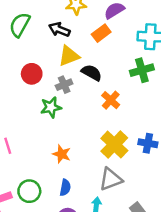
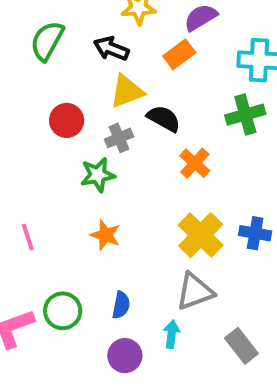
orange star: (62, 154) -> (105, 235), moved

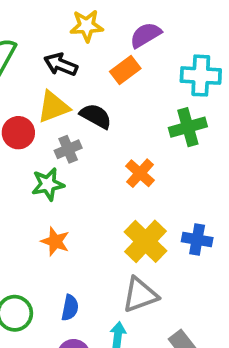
yellow triangle: (127, 91) -> (53, 107), moved
black semicircle: (164, 118) -> (96, 116), moved

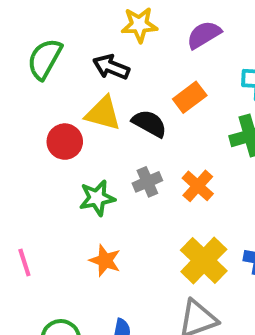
orange rectangle: (125, 70) -> (190, 97), moved
yellow triangle: (53, 107) -> (103, 113), turned 36
gray cross: (68, 149) -> (147, 182), moved

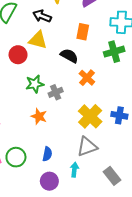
orange rectangle: (190, 97) -> (83, 32), turned -42
black semicircle: (149, 123) -> (69, 56), moved
gray cross: (147, 182) -> (56, 92), moved

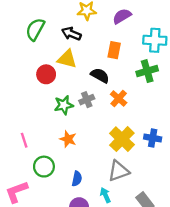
gray cross: (56, 92) -> (87, 100), moved
green circle: (16, 157) -> (44, 167), moved
cyan arrow: (74, 170) -> (105, 195), turned -32

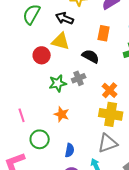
orange cross: (119, 98) -> (110, 90), moved
yellow cross: (122, 139) -> (111, 114), turned -35

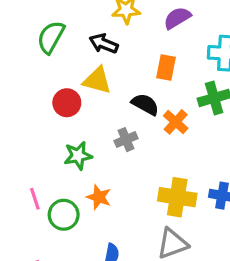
green star: (58, 83) -> (78, 156), moved
orange cross: (110, 90) -> (176, 122), moved
green circle: (40, 139) -> (64, 215), moved

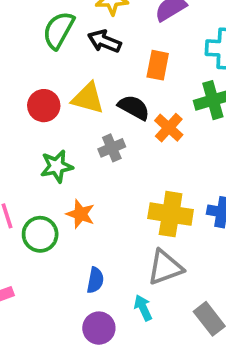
green semicircle: (51, 37) -> (58, 30), moved
black arrow: (104, 44) -> (104, 41), moved
yellow triangle: (97, 80) -> (88, 98), moved

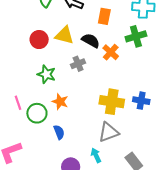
green star: (57, 166) -> (46, 74), turned 30
blue semicircle: (95, 280) -> (59, 132), moved, turned -32

